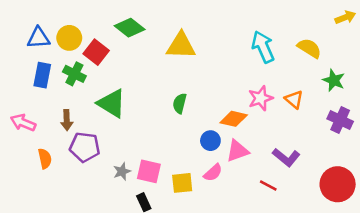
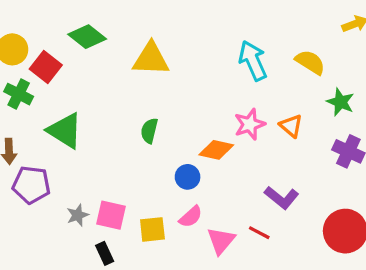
pink triangle: (237, 151) -> (221, 241), moved, turned -30

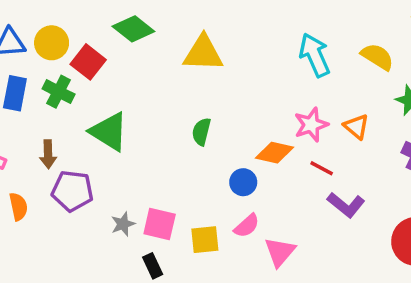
red line: (259, 233) -> (322, 168), moved

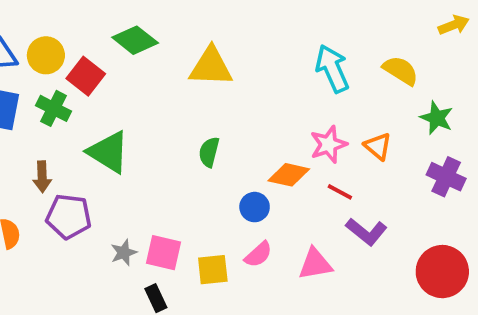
pink triangle: (280, 252) -> (315, 264), moved, turned 40

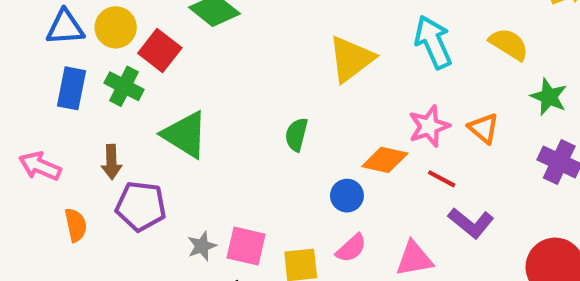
yellow triangle: (211, 67) -> (351, 59), moved, turned -39

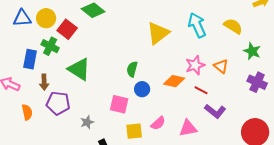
blue rectangle: (71, 88) -> (30, 59), moved
blue circle: (347, 196) -> (142, 89), moved
pink square: (246, 246) -> (119, 104), moved

